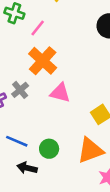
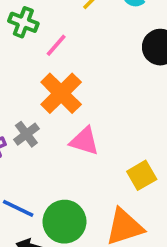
green circle: (49, 149) -> (64, 222), size x1.5

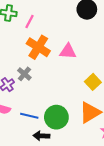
pink triangle: (84, 141) -> (68, 51), moved

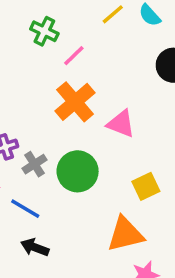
gray cross: (24, 74) -> (35, 164), moved
green circle: (56, 117) -> (78, 171), moved

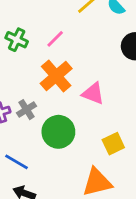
green cross: (44, 31) -> (17, 40), moved
gray cross: (35, 164) -> (27, 110), moved

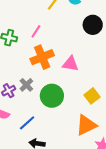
orange cross: (56, 76) -> (42, 57), turned 30
blue line: (17, 162) -> (27, 123), turned -60

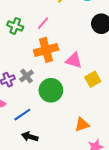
yellow square: (92, 96) -> (93, 79), moved
orange triangle: (86, 125) -> (82, 124), size x0.7

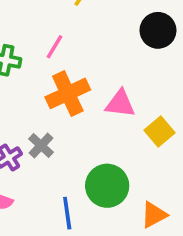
green circle: (51, 90) -> (107, 186), moved
blue line: (22, 115) -> (67, 213), moved, turned -54

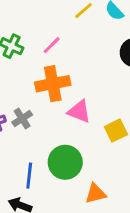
pink triangle: (120, 104) -> (79, 111), moved

